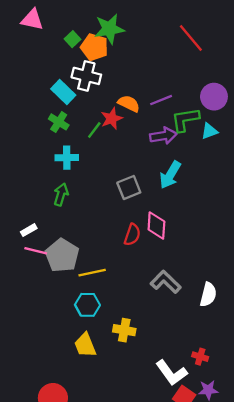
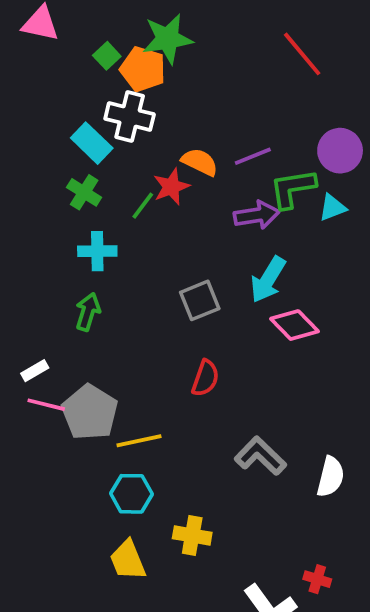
pink diamond: (156, 225) -> (295, 325), moved, turned -48

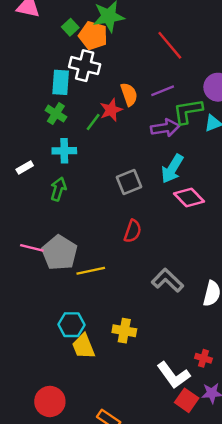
red line: (302, 54) -> (170, 45), moved
cyan rectangle: (92, 143) -> (61, 82), turned 50
orange semicircle: (200, 162) -> (129, 94), turned 45
white rectangle: (35, 371) -> (25, 168), moved
cyan hexagon: (131, 494) -> (71, 325), moved

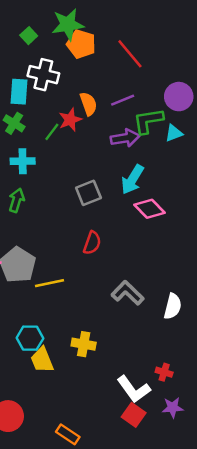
orange pentagon: (93, 36) -> (81, 44), moved
red square: (187, 400) -> (134, 415), moved

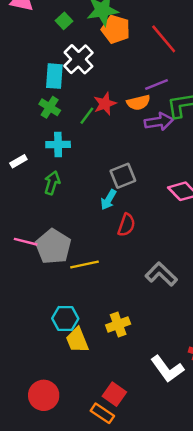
white cross: (43, 75) -> (78, 59), turned 32
orange semicircle: (88, 104) -> (138, 102), moved, turned 95
cyan arrow: (132, 179) -> (108, 200), moved, size x0.7
yellow cross: (84, 344) -> (118, 325), turned -30
red square: (134, 415) -> (114, 394), moved

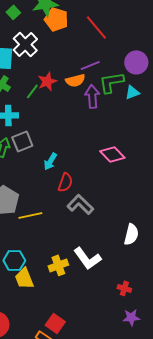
purple arrow: (159, 122) -> (92, 96), turned -85
gray square: (123, 176) -> (22, 141), moved
gray L-shape: (161, 274) -> (80, 204), moved
white L-shape: (167, 369) -> (87, 258), moved

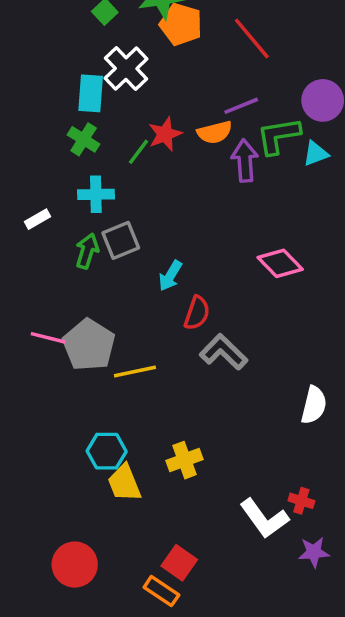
white L-shape: (87, 258) -> (264, 518), moved

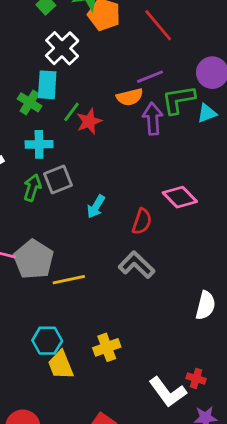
cyan rectangle: (91, 93) -> (47, 85), moved
red star: (165, 134) -> (89, 121), moved
red semicircle: (197, 313) -> (142, 221), moved

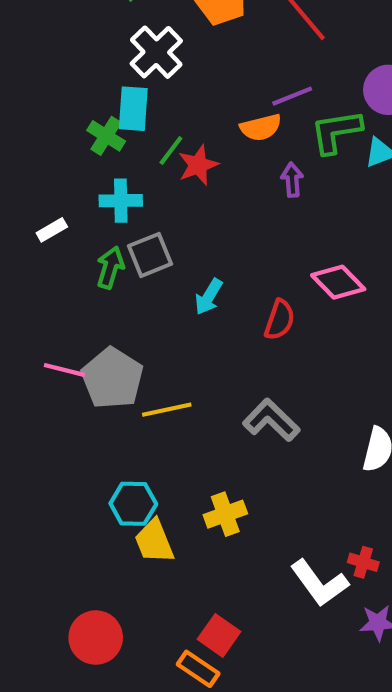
purple arrow: (153, 119) -> (292, 180), moved, size x0.7
gray L-shape: (137, 265) -> (271, 420), moved

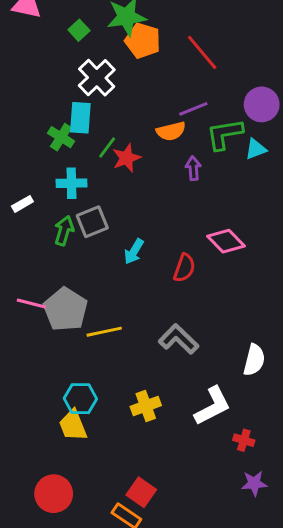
yellow trapezoid: (154, 541) -> (73, 425), moved
white L-shape: (319, 583) -> (213, 406), moved, turned -81

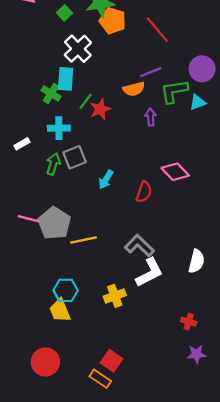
white L-shape: (213, 406) -> (149, 272), moved

